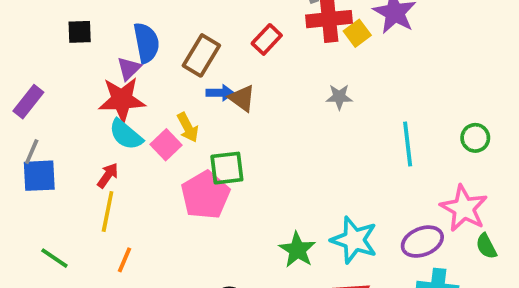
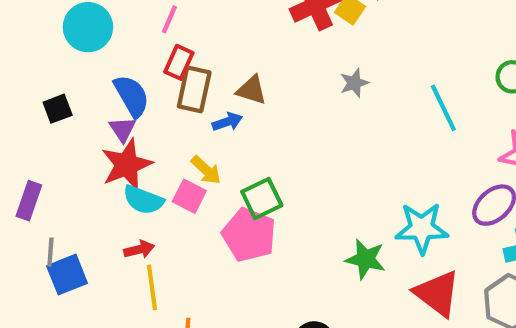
red rectangle: (267, 39) -> (179, 62), moved
brown triangle: (242, 98) -> (252, 90), moved
red arrow: (108, 175) -> (139, 249), turned 60

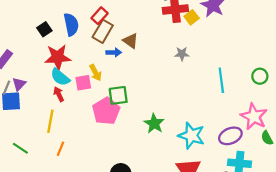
black square: (58, 109) -> (44, 29), moved, turned -32
purple triangle: (123, 129) -> (19, 84), moved
pink square: (189, 196) -> (83, 83), turned 35
red arrow: (139, 249) -> (59, 94), moved, turned -120
green star: (366, 259) -> (154, 124), moved

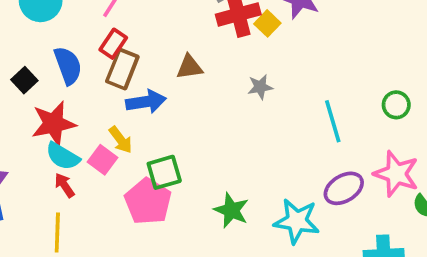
brown triangle: (131, 41) -> (189, 67), moved, turned -35
blue arrow: (114, 52) -> (146, 102), size x1.5
pink square: (83, 83) -> (103, 160), turned -35
purple ellipse: (230, 136) -> (344, 188), moved

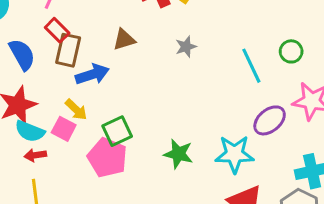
red rectangle: (113, 44) -> (57, 30), turned -70
green circle: (396, 105) -> (291, 51), moved
red arrow: (64, 185) -> (35, 155), turned -55

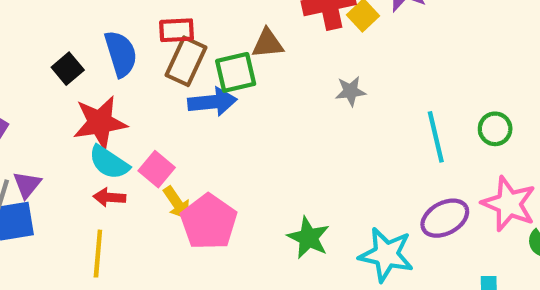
red rectangle: (57, 30) -> (177, 30), turned -60
brown triangle: (124, 40) -> (268, 43), moved
yellow arrow: (76, 110) -> (177, 203), moved
green square: (117, 131) -> (236, 72), moved

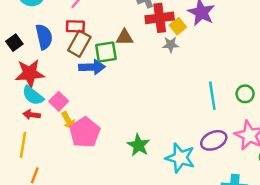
gray star: (351, 91) -> (171, 45), moved

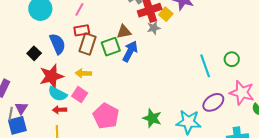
gray star: (171, 45) -> (154, 28), moved
blue arrow: (92, 67) -> (130, 51), moved, turned -50
yellow arrow: (68, 121) -> (83, 73), moved, turned 133

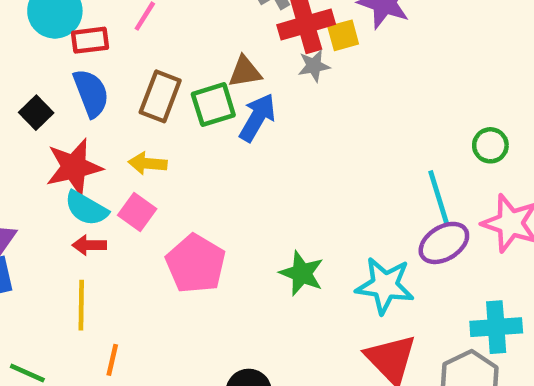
yellow square: (166, 14) -> (343, 35), turned 32
red rectangle: (82, 30) -> (90, 40), moved
cyan line: (205, 66) -> (438, 197), moved

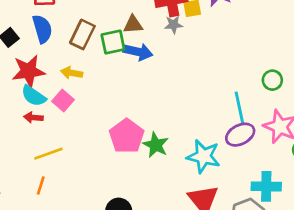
blue arrow: (257, 118) -> (138, 52), turned 68
pink pentagon: (196, 264) -> (127, 136), moved
yellow line: (81, 305) -> (48, 154), moved, turned 64

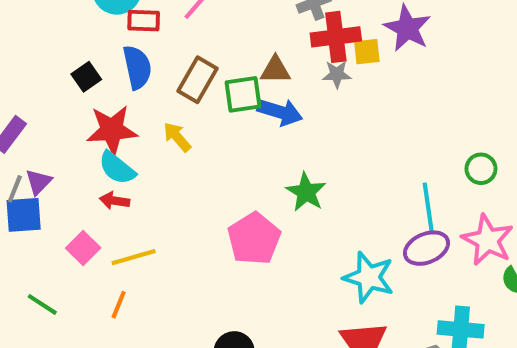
yellow arrow: (72, 73) -> (177, 137), turned 35
pink square: (63, 101) -> (83, 248), moved
green star: (156, 145) -> (306, 192), moved

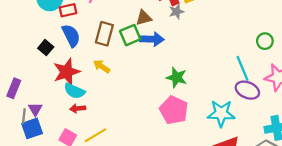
pink pentagon: (254, 239) -> (174, 110), moved
purple ellipse: (426, 248) -> (247, 90), turned 60

